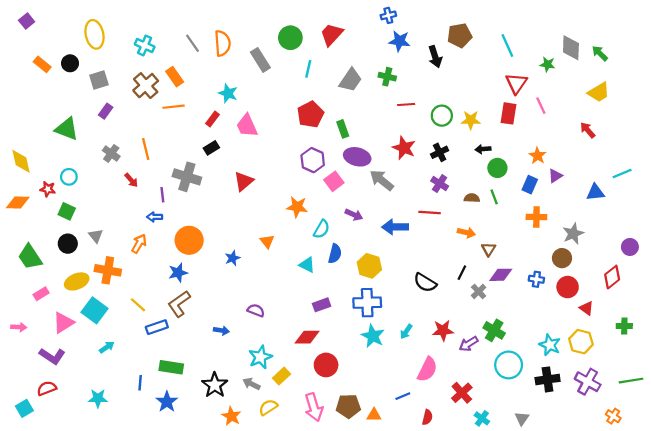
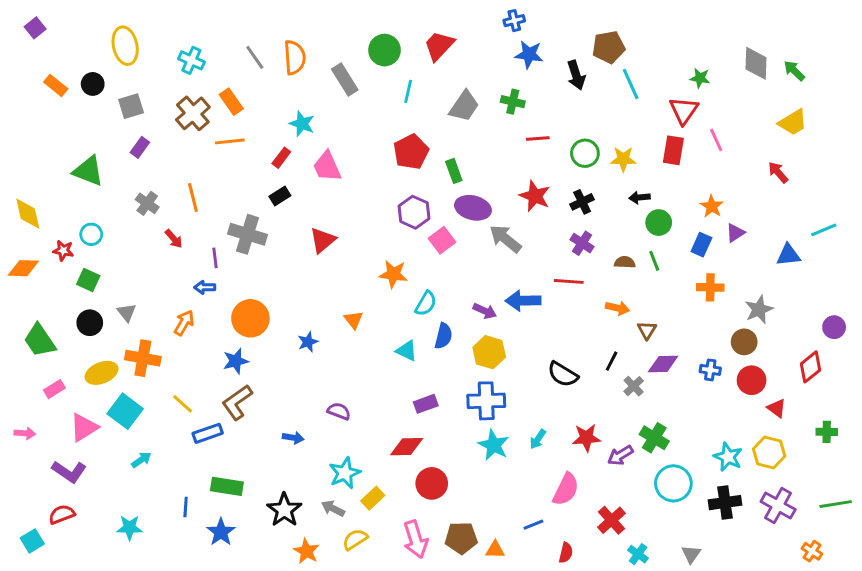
cyan line: (507, 45) -> (631, 84), moved
green star: (548, 64) -> (700, 78), moved
purple arrow: (354, 215) -> (485, 311), moved

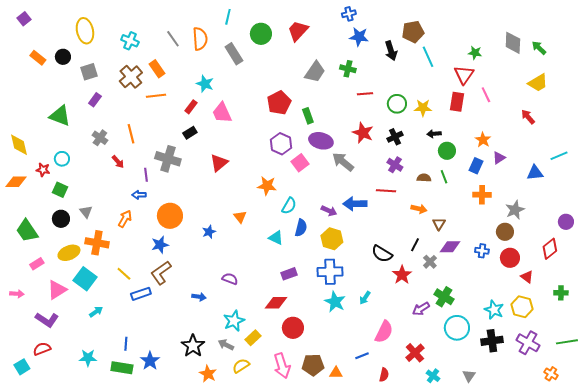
cyan line: (408, 91) -> (228, 17), moved
red star: (586, 438) -> (402, 275), moved, turned -30
green rectangle: (227, 486) -> (122, 368), moved

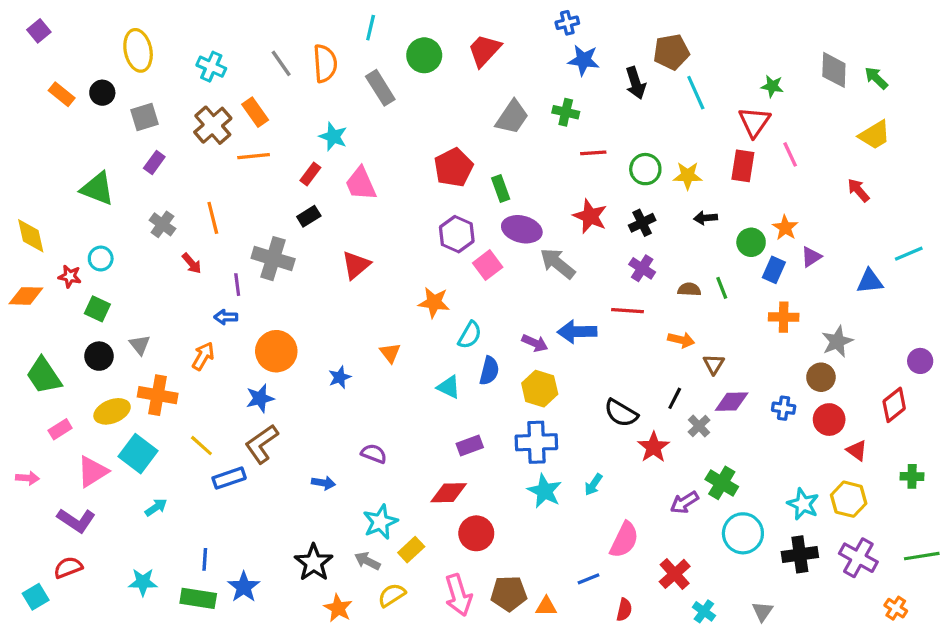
green circle: (447, 151) -> (751, 242), moved

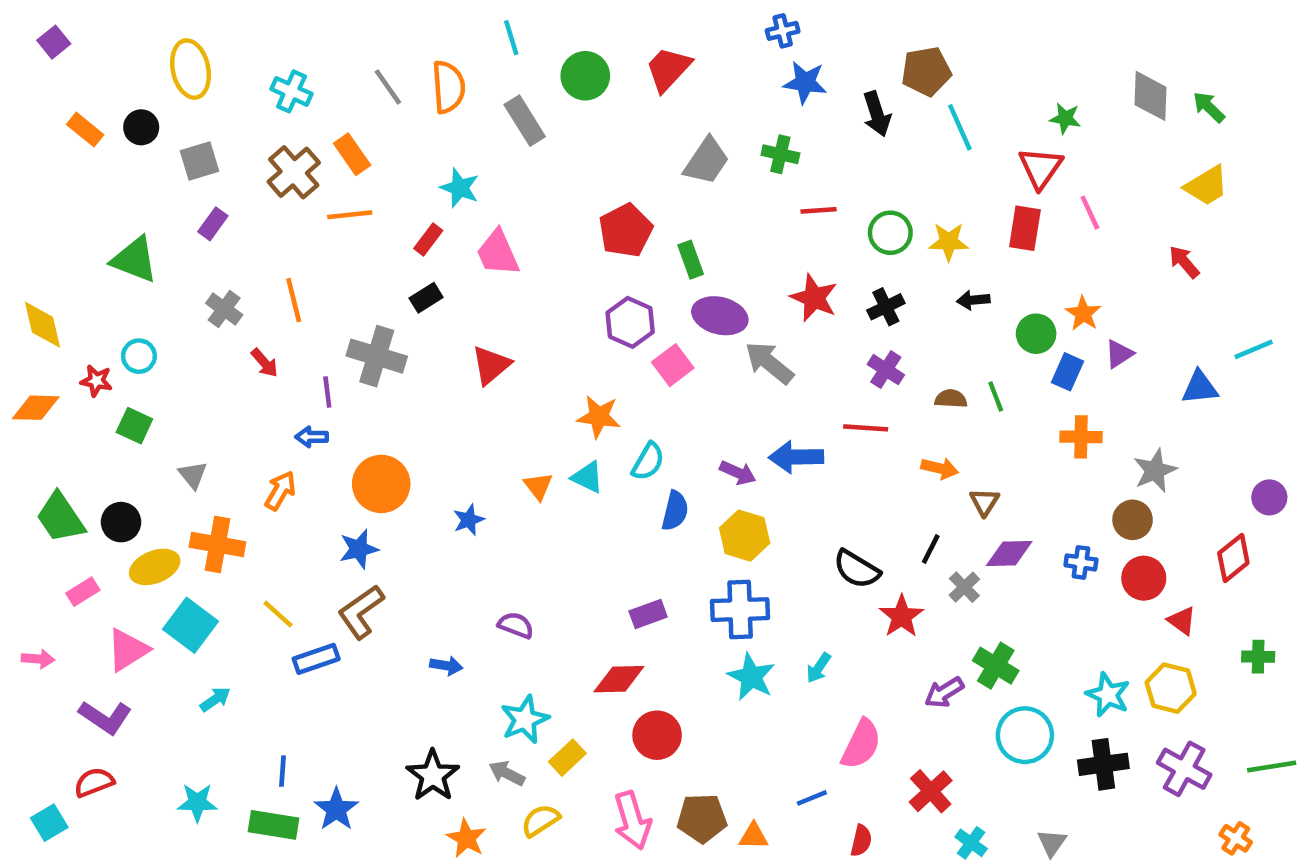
cyan line: (371, 28) -> (511, 38), turned -30
black circle: (99, 356) -> (121, 522), moved
cyan triangle: (449, 387) -> (588, 477), moved

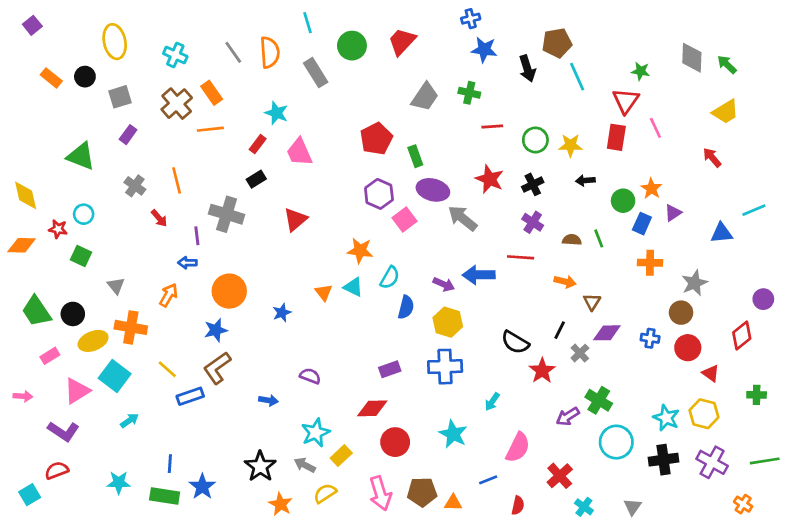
cyan star: (751, 677) -> (453, 434), moved

